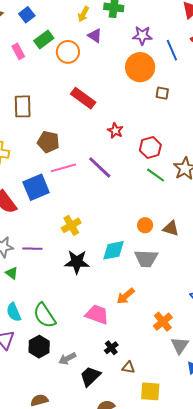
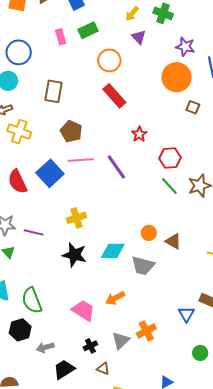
orange circle: (68, 52) -> (109, 60), moved
blue square: (36, 187) -> (50, 173), turned -32
gray triangle: (180, 345) -> (121, 341), moved

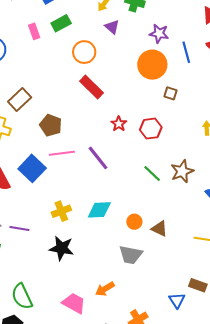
brown rectangle: (54, 91) -> (20, 99), moved, turned 40
red hexagon: (170, 158) -> (151, 129), moved
cyan diamond: (113, 251) -> (99, 210), moved

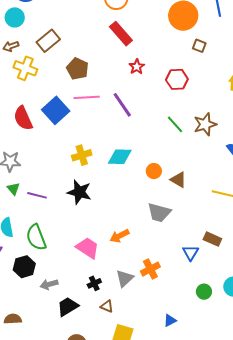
red star: (119, 124) -> (137, 67), moved
purple line: (19, 228) -> (37, 195), moved
gray trapezoid: (131, 255) -> (159, 212), moved

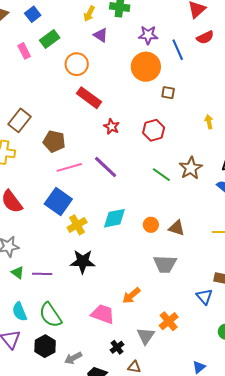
blue square: (56, 110) -> (58, 202), moved

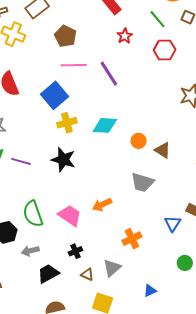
green line: (161, 175) -> (157, 19), moved
green semicircle: (50, 315) -> (33, 214), moved
gray triangle: (146, 336) -> (112, 268), moved

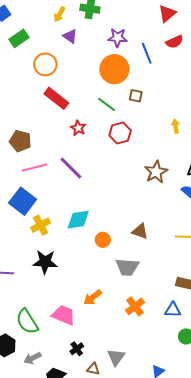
orange circle: (139, 141) -> (103, 240), moved
blue triangle: (173, 224) -> (173, 310), moved, turned -48
orange cross: (132, 239) -> (135, 306), moved

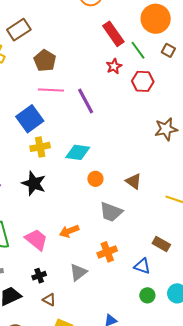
red rectangle: (56, 98) -> (113, 34), moved
red star: (78, 128) -> (114, 66), moved
gray triangle: (116, 357) -> (78, 272), moved

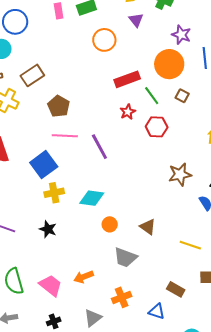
red rectangle: (113, 34) -> (127, 79), turned -75
black star: (34, 183) -> (48, 229), size x0.7

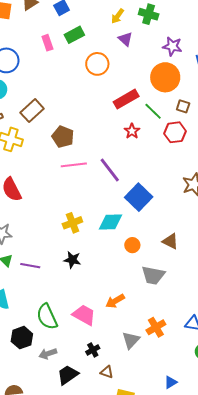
red hexagon: (157, 127) -> (175, 132), moved
blue square: (44, 165) -> (139, 197), moved
orange cross: (122, 297) -> (156, 327), moved

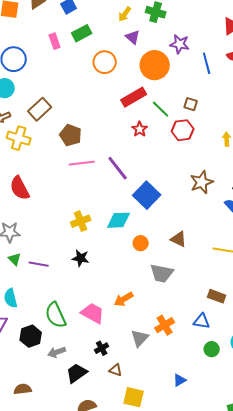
orange circle: (165, 77) -> (155, 65), moved

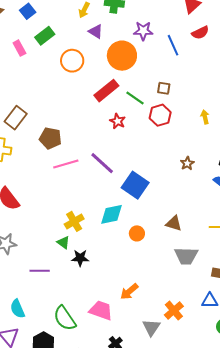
brown star: (202, 182) -> (187, 163), size x0.6
green triangle: (15, 259) -> (63, 242), moved
gray trapezoid: (162, 273) -> (186, 256), moved

